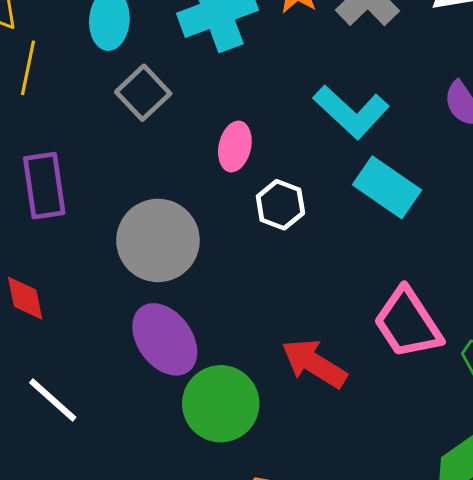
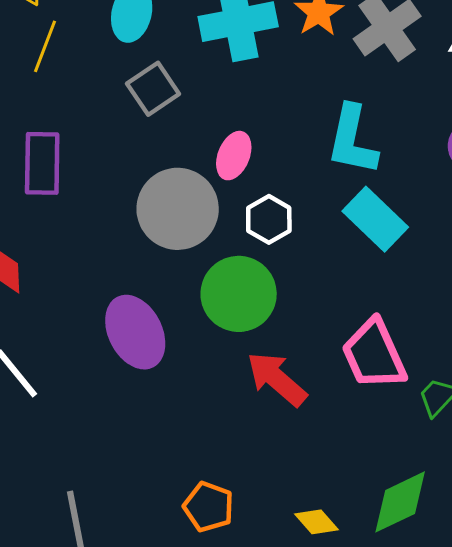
cyan L-shape: (351, 112) -> (352, 140), turned 50
gray circle: (158, 240) -> (178, 209), moved
green circle: (221, 404) -> (239, 294), moved

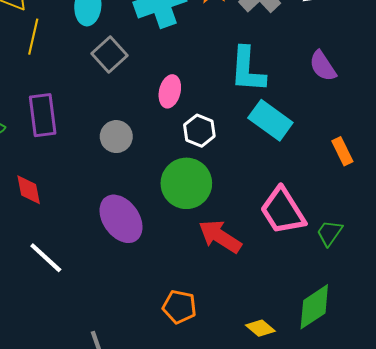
gray circle: (178, 209) -> (116, 137), moved, size x0.6
orange pentagon: (209, 507) -> (179, 307), moved

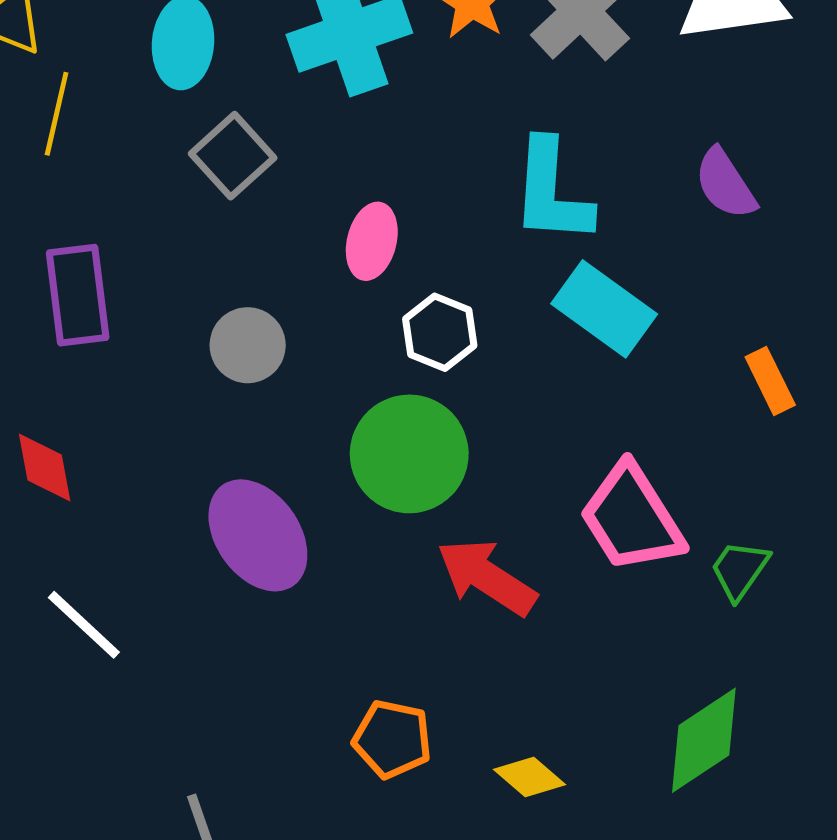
yellow diamond: (260, 328) -> (529, 777), moved

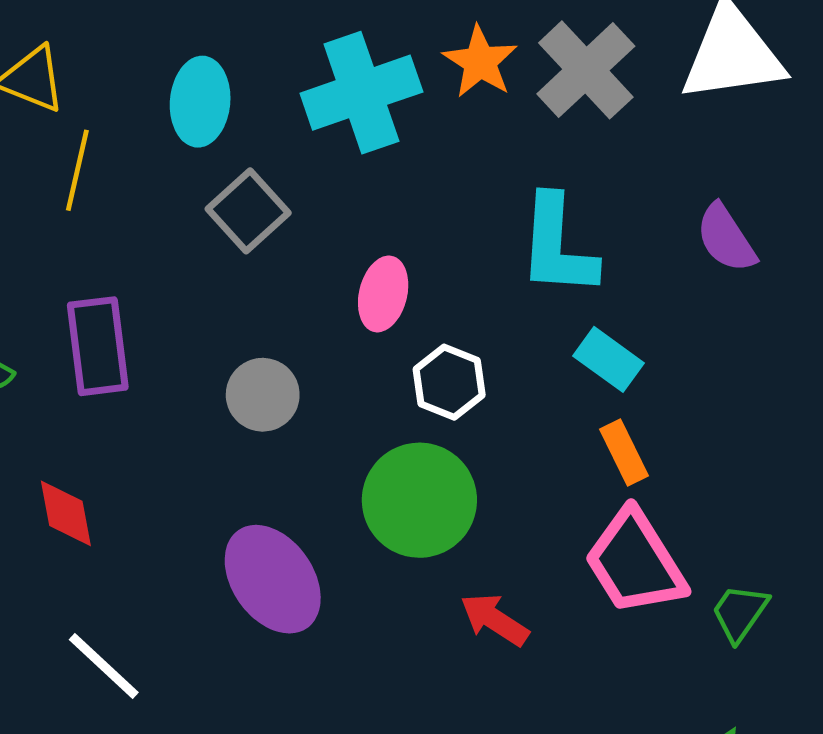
cyan rectangle: (604, 309) -> (608, 359), size x0.7
orange rectangle: (770, 381) -> (624, 452), moved
red arrow: (487, 577) -> (494, 620), size x0.7

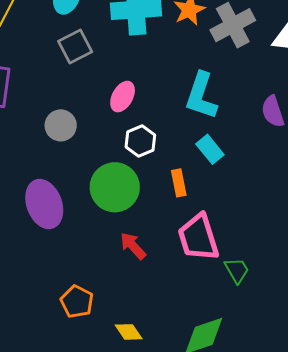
orange rectangle: (624, 452) -> (179, 183), moved
green trapezoid: (740, 613) -> (237, 270), turned 100

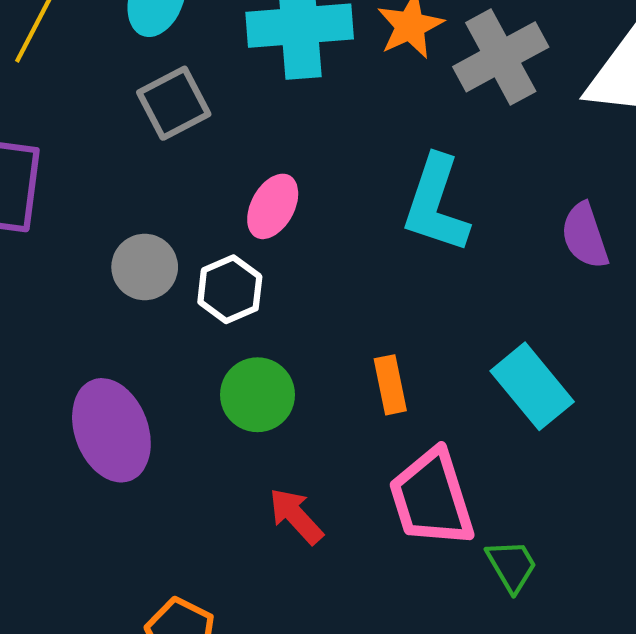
white hexagon: (140, 141) -> (230, 289), moved
cyan rectangle: (210, 149) -> (532, 386), moved, size x1.4
green circle: (115, 187) -> (258, 395), size x0.7

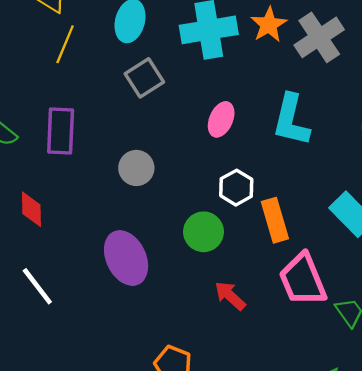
pink ellipse: (273, 206) -> (221, 119), moved
white hexagon: (230, 289) -> (236, 188), moved
orange rectangle: (390, 385) -> (275, 220), size x1.4

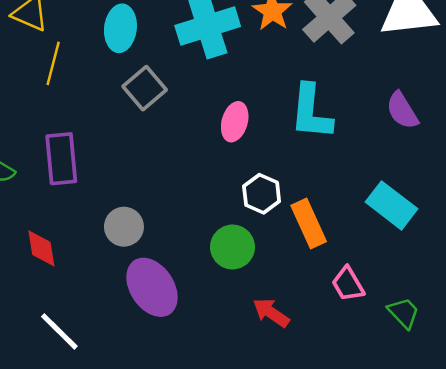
gray circle: (136, 168) -> (124, 227), moved
pink trapezoid: (303, 280) -> (348, 284), size x0.6

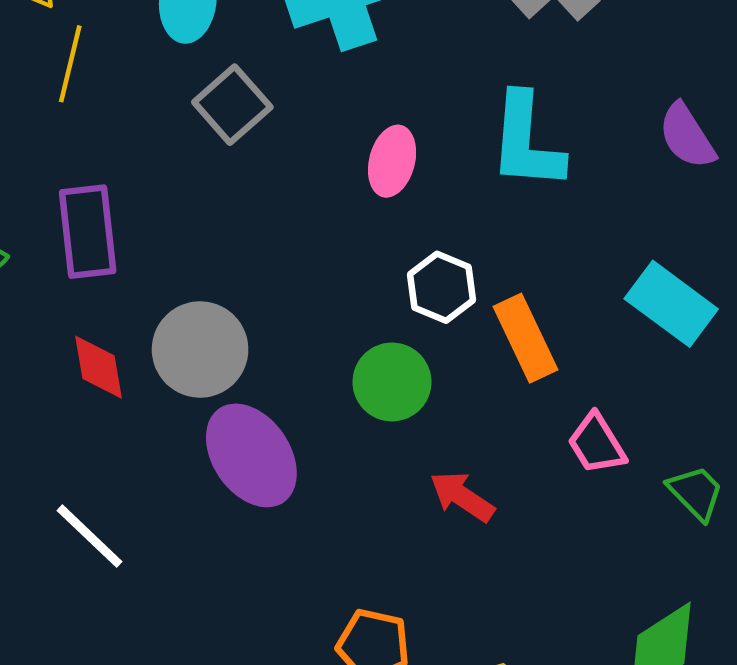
gray circle: (124, 227) -> (200, 349), size x1.4
red diamond: (41, 248) -> (99, 367), moved

